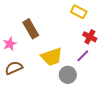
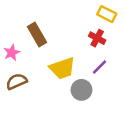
yellow rectangle: (79, 12) -> (107, 14), moved
red cross: (90, 37) -> (97, 38), moved

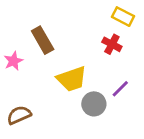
purple line: (100, 67) -> (120, 89), moved
brown semicircle: (16, 81) -> (19, 115), moved

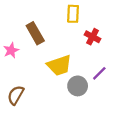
yellow rectangle: (123, 17) -> (73, 14), moved, turned 66
brown semicircle: (19, 115) -> (16, 95), turned -36

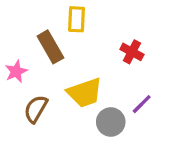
yellow rectangle: (73, 14) -> (76, 19), moved
brown semicircle: (16, 95) -> (36, 109), moved

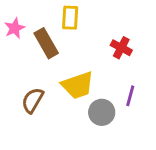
pink star: (16, 71) -> (15, 28), moved
purple line: (142, 104) -> (130, 96), turned -30

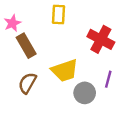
brown rectangle: (46, 43) -> (26, 46), moved
red cross: (121, 48) -> (101, 39), size x1.5

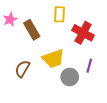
yellow rectangle: (59, 14) -> (59, 14), moved
brown rectangle: (26, 46) -> (32, 30), moved

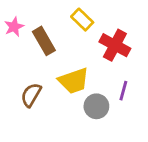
yellow rectangle: (59, 14) -> (82, 20), turned -49

